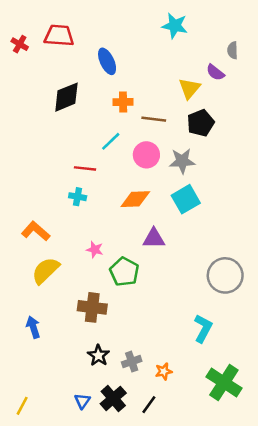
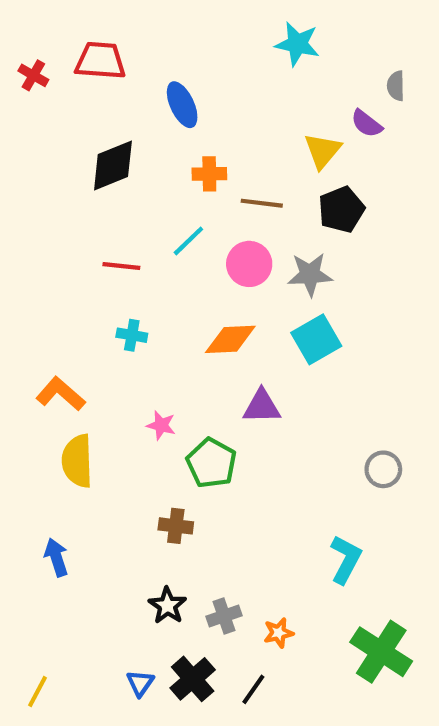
red line: (85, 168) -> (121, 266), moved
yellow semicircle: (46, 271) -> (77, 461), turned -48
gray circle: (225, 275) -> (383, 469), size x0.6
brown cross: (92, 307) -> (176, 526), moved, size x0.7

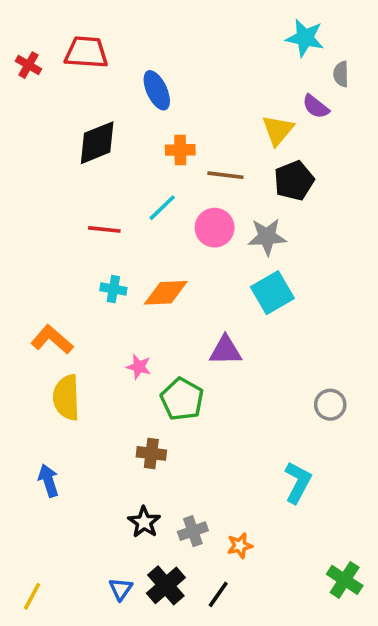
cyan star: (297, 44) -> (305, 38), moved
orange diamond: (230, 339) -> (166, 293), moved
green cross: (381, 652) -> (345, 580), moved, size x0.7

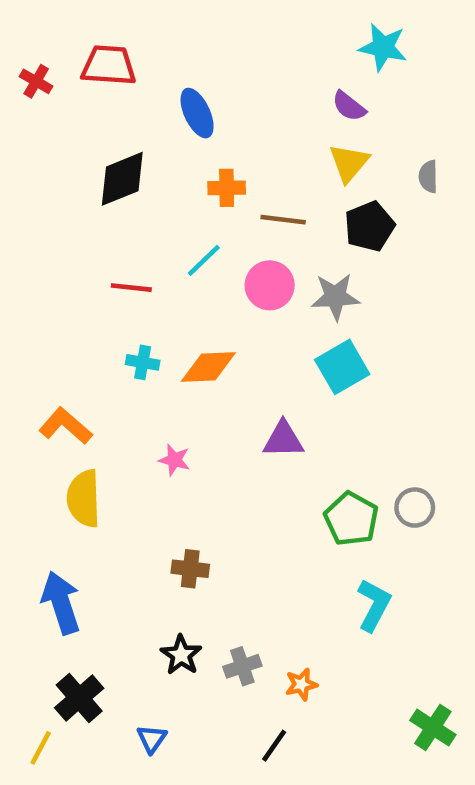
gray semicircle: (341, 74) -> (428, 177), moved
purple semicircle: (316, 107) -> (349, 106), moved
green pentagon: (182, 399) -> (351, 519), moved
blue arrow: (48, 481) -> (61, 603), size x1.5
black cross: (166, 585) -> (79, 698), moved

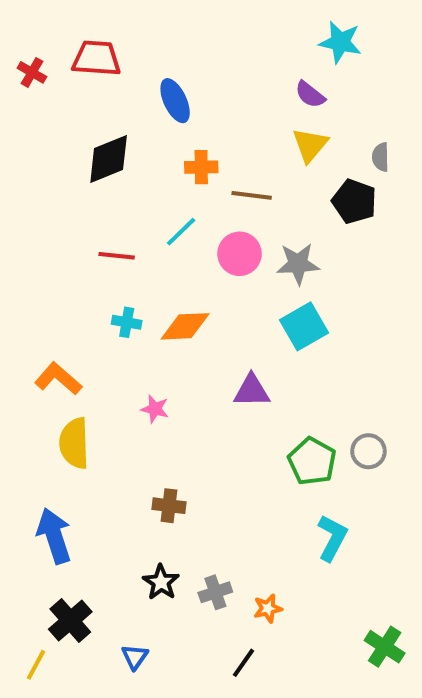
black pentagon: (369, 226) -> (354, 201), moved, turned -30

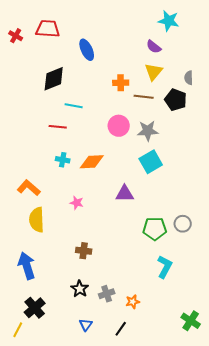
orange cross: (201, 167) -> (121, 83), moved
brown line: (252, 195) -> (144, 97), moved
cyan line: (181, 232) -> (74, 106), moved, turned 54
green pentagon: (312, 461) -> (155, 229), turned -30
blue triangle: (135, 657) -> (86, 325), moved

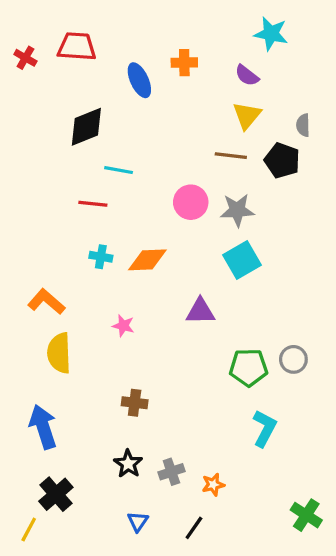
orange cross: (121, 83) -> (184, 63), moved

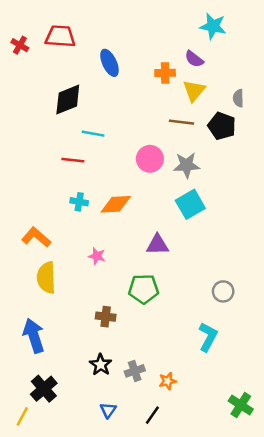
orange cross: (184, 63) -> (165, 73), moved
gray circle: (293, 359) -> (223, 291), moved
green pentagon: (248, 367) -> (144, 289), moved

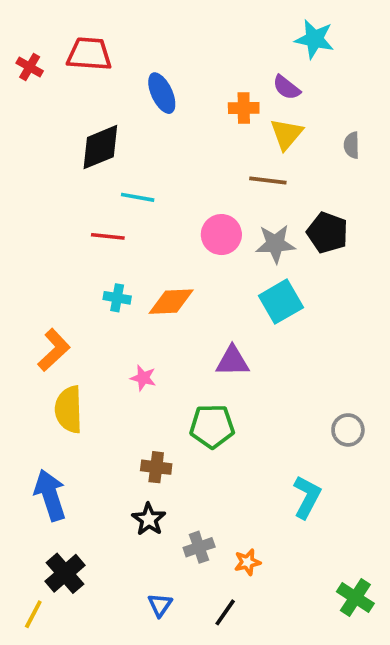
black pentagon: (222, 126) -> (327, 233), moved
orange L-shape: (36, 237) -> (54, 350), turned 96
gray circle: (223, 291) -> (348, 430), moved
black star: (101, 365) -> (149, 519), moved

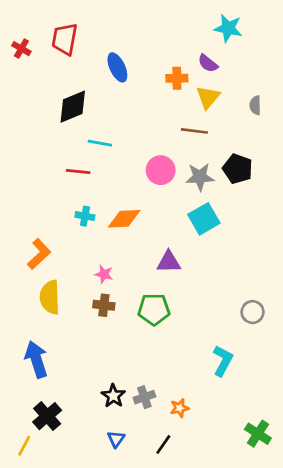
red trapezoid: (89, 54) -> (65, 39), turned -84
brown cross: (156, 467) -> (104, 305), moved
black star: (149, 519) -> (113, 396), moved

